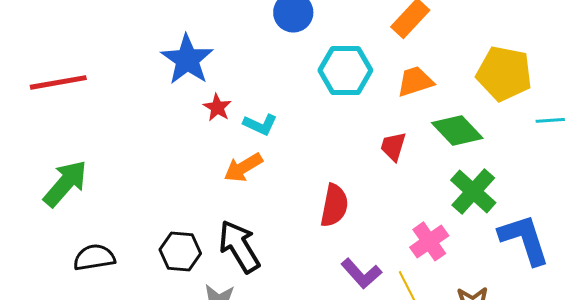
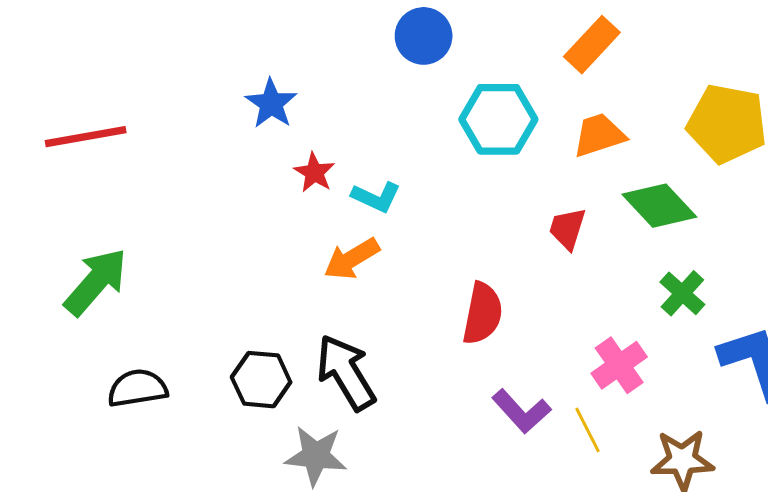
blue star: (187, 59) -> (271, 104), size x0.7
green cross: (473, 191) -> (682, 293), size x0.7

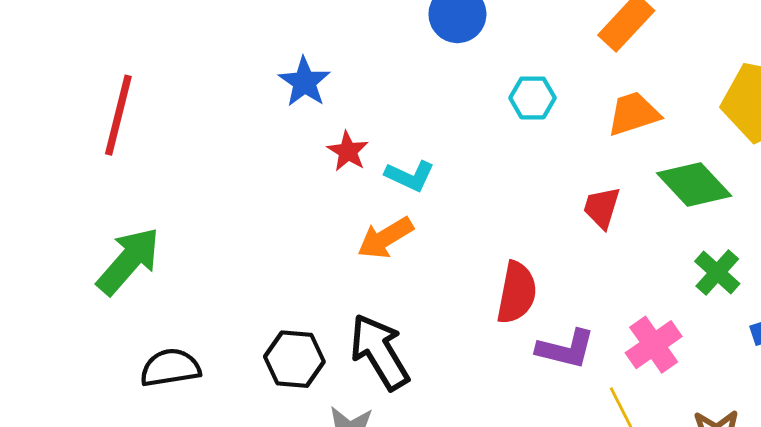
cyan hexagon: (498, 119) -> (533, 98), size x0.6
red line: (86, 137) -> (118, 115), turned -66
purple L-shape: (521, 411) -> (566, 349), moved, turned -34

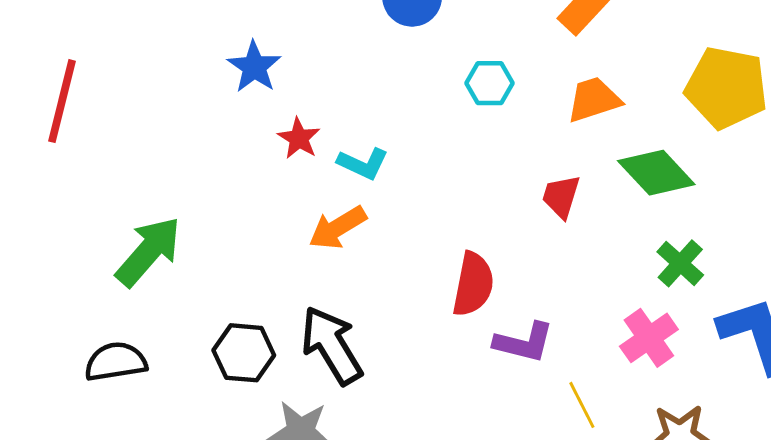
green arrow: (128, 261) -> (148, 252), moved
pink cross: (654, 345) -> (649, 338), moved

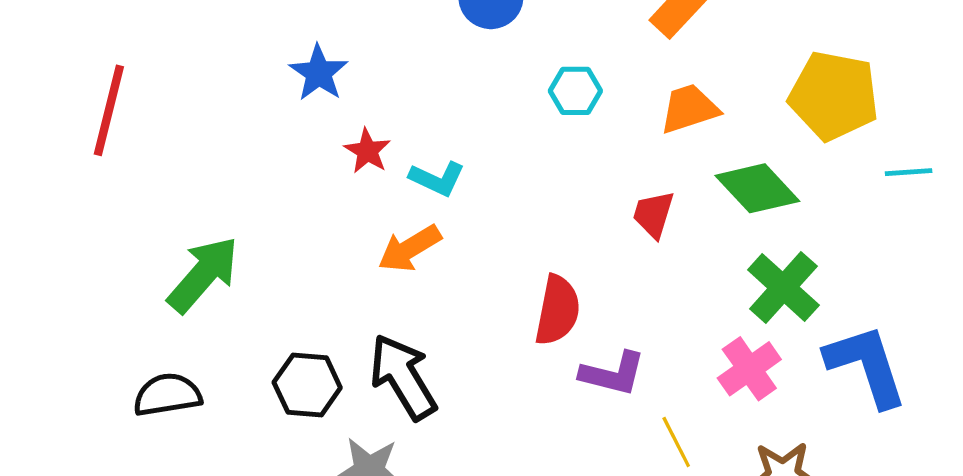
green cross: (680, 263) -> (783, 287), size x1.4

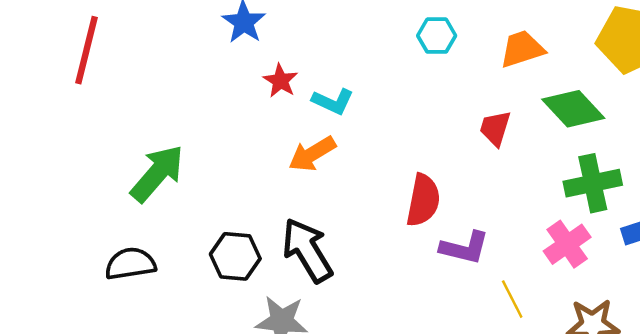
green cross: (783, 287) -> (593, 183), turned 36

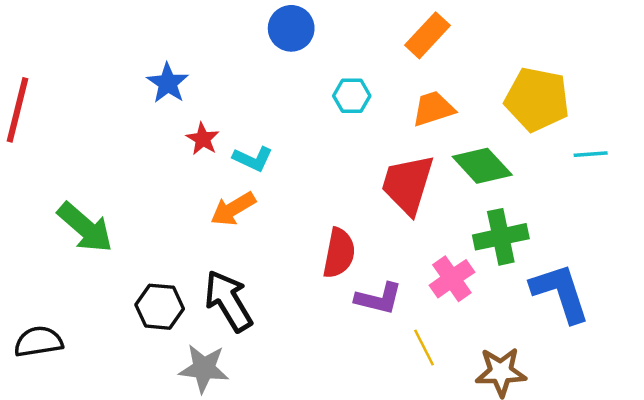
red trapezoid: (495, 128) -> (408, 184), size x1.8
green arrow: (157, 173) -> (85, 227), turned 90
pink cross: (567, 244) -> (452, 279), moved
black semicircle: (130, 264) -> (38, 342), moved

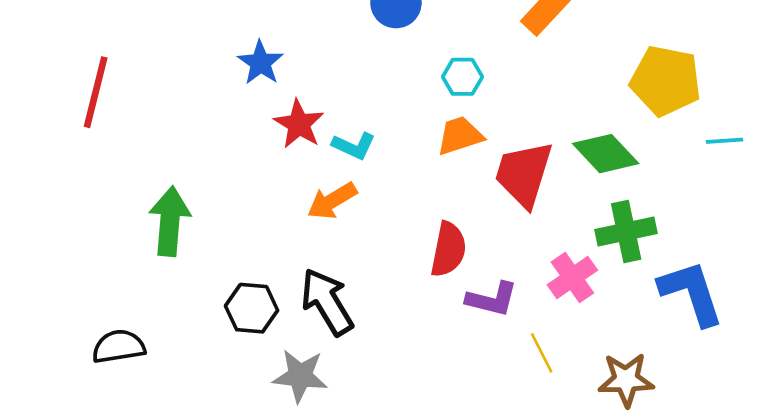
orange trapezoid: (433, 109) -> (460, 136), moved
red star: (203, 139) -> (299, 124), size x1.4
green arrow: (85, 227) -> (170, 221), turned -126

